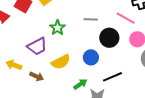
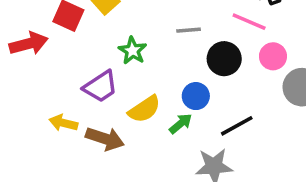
brown arrow: (37, 76) -> (105, 139), size x1.5
green arrow: (80, 84) -> (181, 124), moved

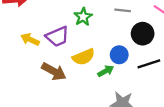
yellow arrow: (63, 123) -> (30, 40), moved
black line: (237, 126) -> (149, 64), moved

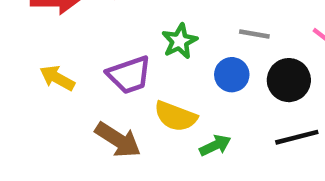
yellow arrow: (30, 40) -> (57, 78), moved
blue circle: (119, 55) -> (232, 75), moved
yellow semicircle: (84, 57) -> (176, 116), turned 40

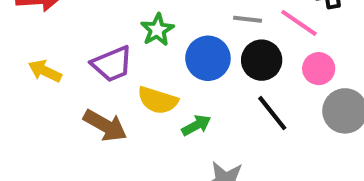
gray line: (254, 34) -> (248, 19), moved
blue circle: (232, 75) -> (208, 58), size x1.4
black line: (297, 137) -> (272, 113), turned 69

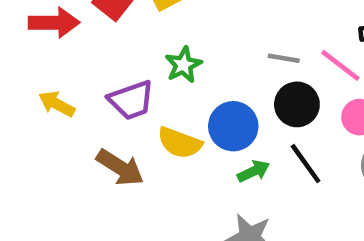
blue circle: (208, 58) -> (233, 126), moved
green arrow: (196, 125) -> (254, 171), moved

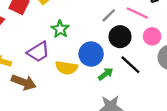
gray line: (284, 58) -> (109, 15), turned -42
brown arrow: (120, 168) -> (24, 82), moved

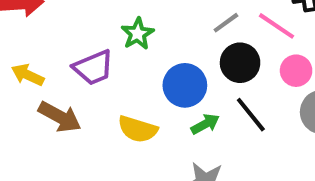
yellow semicircle: (66, 68) -> (138, 129), moved

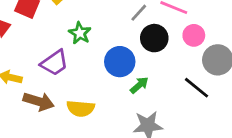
black line: (251, 115) -> (196, 88), moved
yellow semicircle: (138, 129) -> (81, 108), moved

